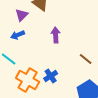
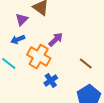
purple arrow: (56, 35) -> (56, 39), turned 49
orange cross: (28, 80) -> (39, 56), moved

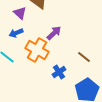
purple triangle: (22, 19) -> (20, 13), turned -32
blue cross: (51, 80) -> (59, 72), moved

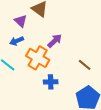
blue cross: (59, 72) -> (51, 82), moved, turned 32

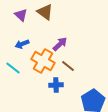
purple triangle: (21, 21) -> (21, 15), moved
brown line: (85, 65) -> (68, 66), moved

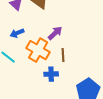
brown line: (68, 66) -> (63, 55), turned 48

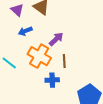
blue arrow: (17, 33) -> (25, 31), moved

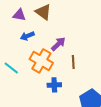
purple triangle: (17, 10) -> (19, 15), turned -32
brown line: (64, 61) -> (73, 62), moved

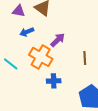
brown line: (73, 62) -> (85, 58), moved

